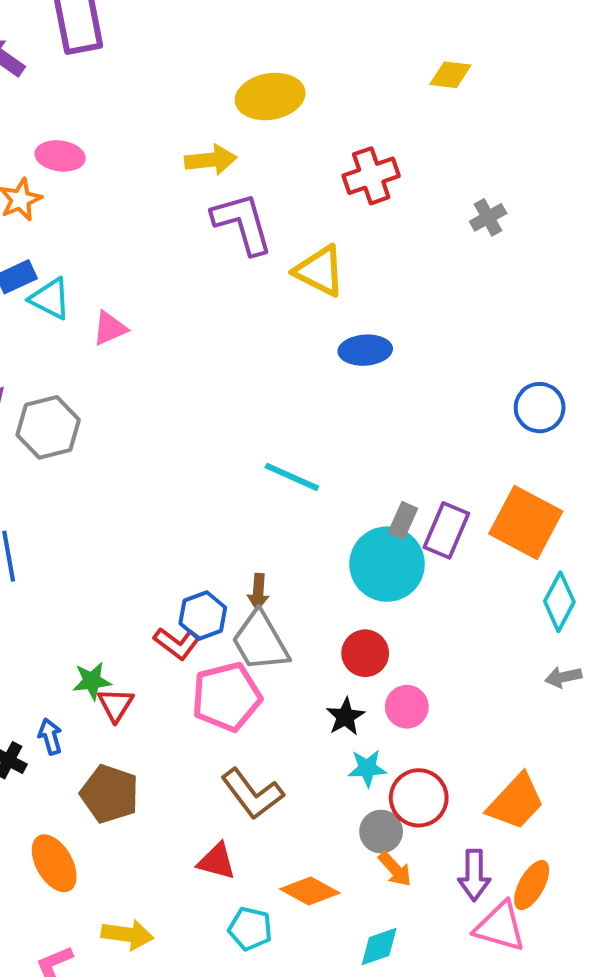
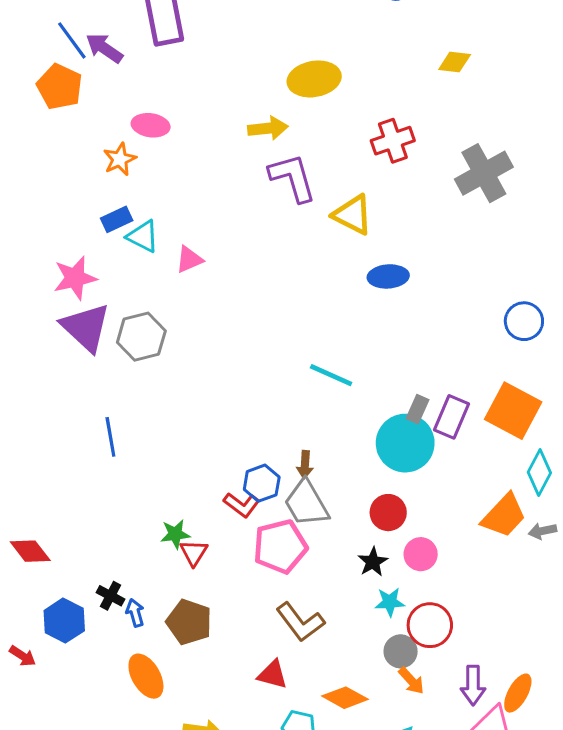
gray cross: (488, 217) -> (484, 173), size x2.0
blue arrow: (50, 736) -> (135, 613), moved
orange trapezoid: (516, 802) -> (504, 516), moved

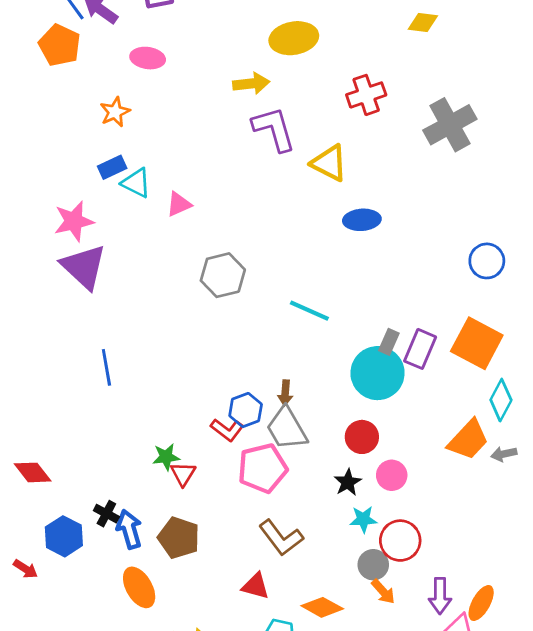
pink ellipse: (151, 125) -> (148, 58), moved
gray hexagon: (141, 337) -> (223, 275), moved
blue arrow: (135, 613) -> (129, 529), size x1.5

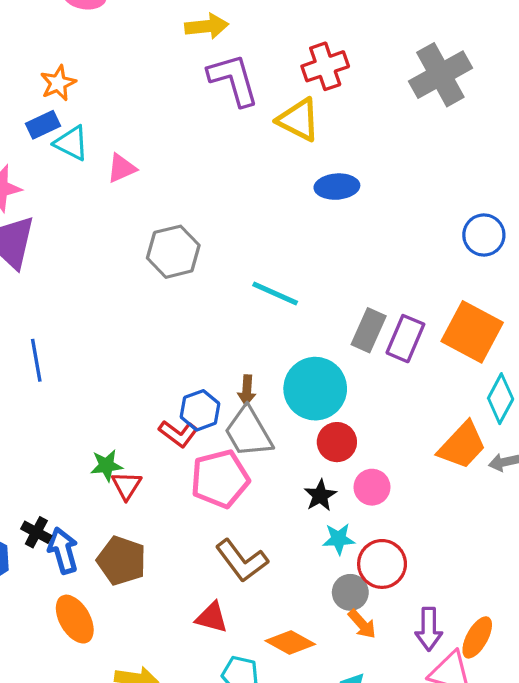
red cross: (366, 95) -> (325, 66), moved
orange star: (115, 112) -> (58, 83), moved
gray rectangle: (389, 342) -> (369, 330), size x1.4
cyan circle: (378, 373) -> (315, 389), moved

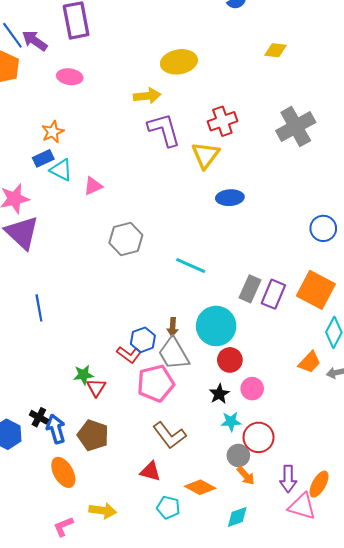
yellow triangle: (299, 120) -> (205, 155), turned 40
orange trapezoid: (462, 445) -> (309, 362), size x0.7

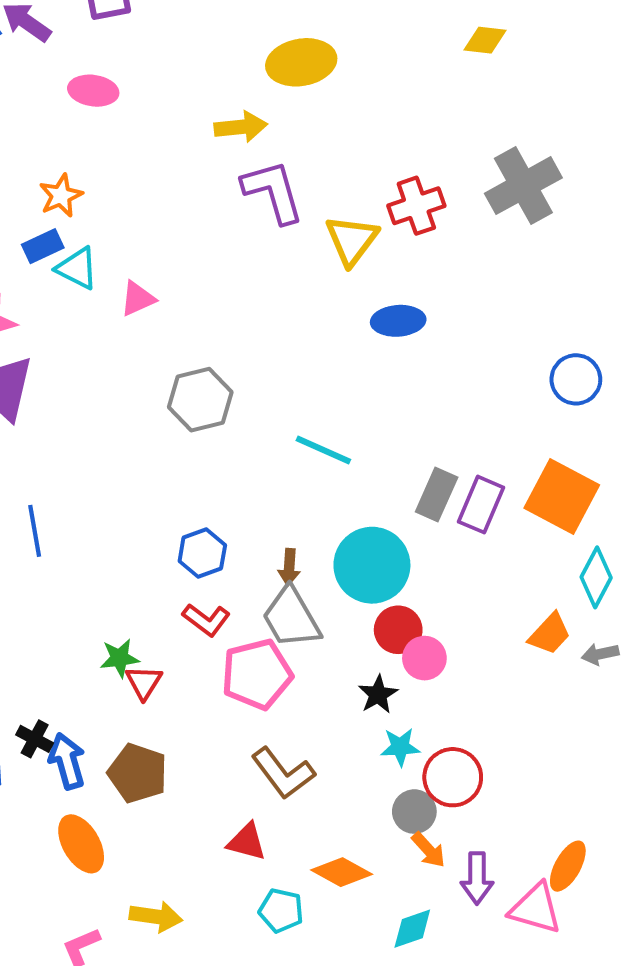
red cross: (222, 121) -> (416, 206), moved
blue hexagon: (143, 340) -> (202, 553), moved
pink circle: (252, 389) -> (424, 658), moved
purple arrow: (288, 479) -> (477, 878), moved

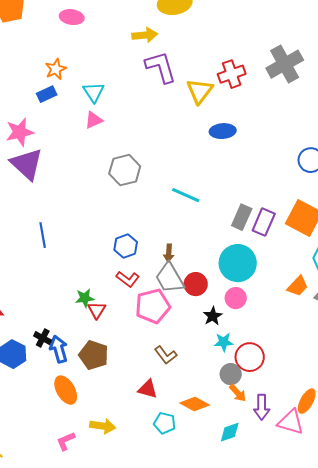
cyan triangle: (77, 268) -> (94, 92), moved, turned 30
cyan circle: (372, 565) -> (238, 263), moved
red circle: (398, 630) -> (196, 284), moved
brown L-shape: (283, 773) -> (166, 355), size x0.7

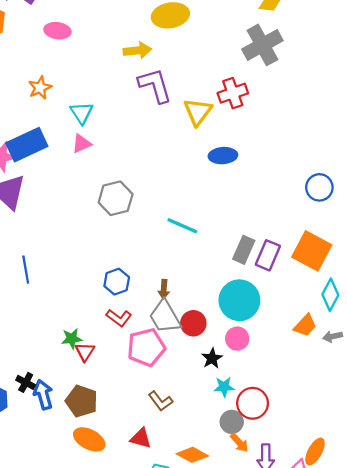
gray cross: (285, 64) -> (262, 45), moved
blue rectangle: (47, 94) -> (27, 145), moved, size x1.8
orange ellipse: (66, 390) -> (89, 439), moved, turned -32

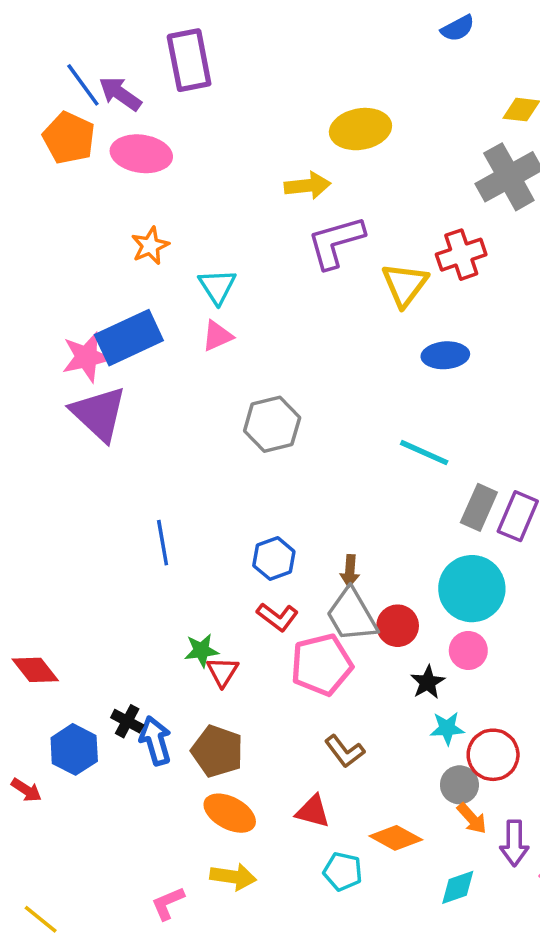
pink ellipse: (57, 31) -> (141, 154), moved, size x1.4
purple L-shape: (155, 85) -> (336, 242), turned -90
cyan line: (182, 226) -> (424, 453), moved
blue line: (26, 270) -> (163, 543), moved

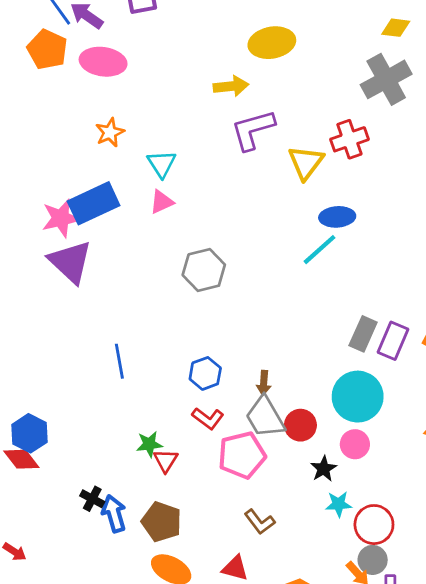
cyan line: (424, 453) -> (320, 250), moved, turned -66
blue hexagon: (74, 749) -> (30, 433), moved
gray circle: (459, 785) -> (373, 560), moved

